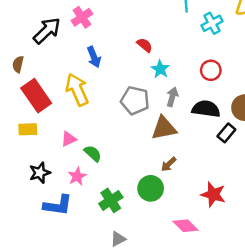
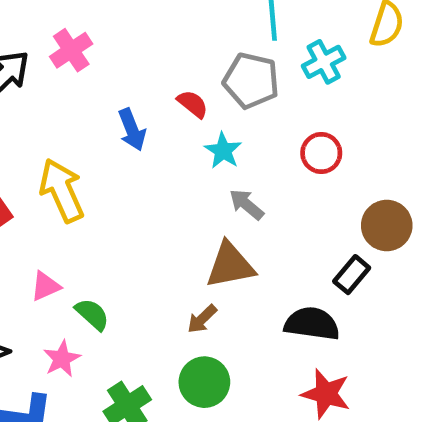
blue arrow: (94, 57) -> (132, 130), moved
gray arrow: (172, 97) -> (246, 204), turned -66
gray pentagon: (135, 100) -> (251, 81), moved
black semicircle: (206, 109) -> (312, 324), moved
brown arrow: (169, 164) -> (202, 319), moved

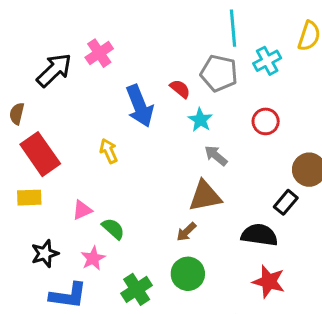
blue arrow: (132, 130) -> (140, 106), size x1.5
yellow arrow: (62, 190) -> (109, 151), moved, size x0.6

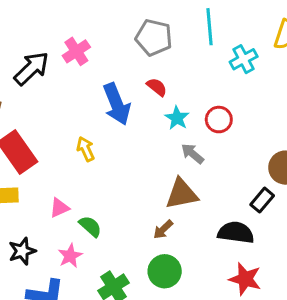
gray pentagon: (219, 73) -> (154, 37), moved
red circle: (266, 121) -> (219, 120), moved

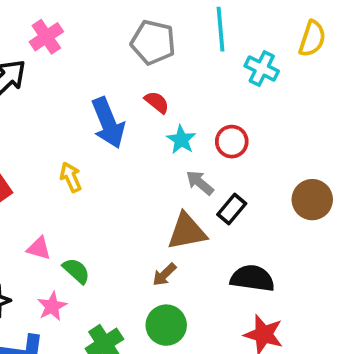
pink cross: (76, 51) -> (46, 37), moved
cyan cross: (244, 59) -> (262, 69), turned -36
black rectangle: (262, 200) -> (232, 209), moved
pink triangle: (59, 208) -> (39, 248), turned 40

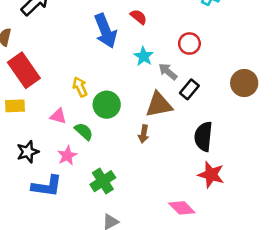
cyan star: (181, 140) -> (144, 56), moved
yellow arrow: (71, 177) -> (80, 87), moved
brown arrow: (164, 275) -> (144, 134), turned -36
black semicircle: (252, 278) -> (203, 136), turned -92
green circle: (166, 325) -> (107, 105), moved

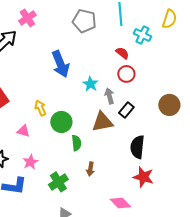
red semicircle: (139, 17) -> (122, 53), moved
gray arrow: (168, 72) -> (109, 96), turned 35
green semicircle: (84, 131) -> (76, 143), moved, turned 42
brown arrow: (144, 134) -> (90, 169), moved

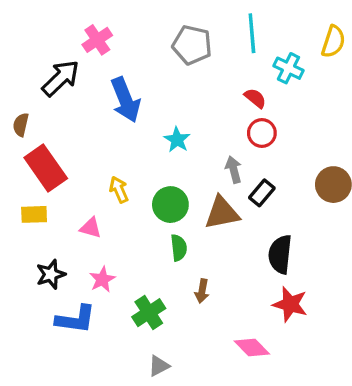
blue arrow: (60, 64) -> (126, 100), moved
cyan star: (90, 84) -> (177, 140), moved
green circle: (61, 122) -> (170, 205), moved

